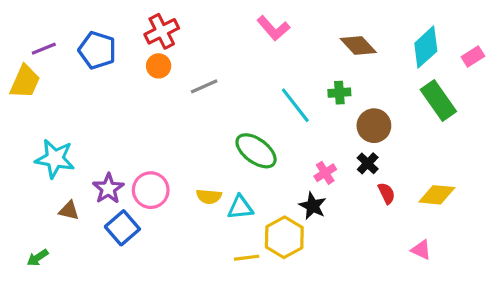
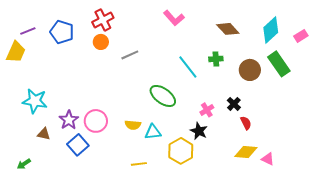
brown circle: (374, 126) -> (250, 70), moved
yellow diamond: (437, 195) -> (246, 152), moved
yellow line: (247, 258) -> (139, 164), moved

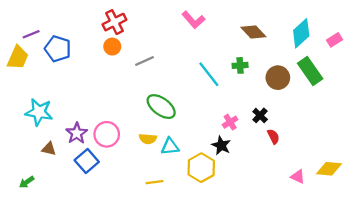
blue pentagon: (62, 32) -> (58, 49), moved
green ellipse: (163, 96) -> (161, 107), moved
yellow diamond: (246, 152) -> (329, 169), moved

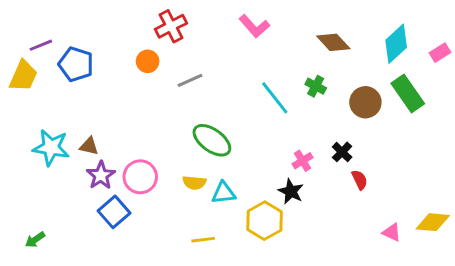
red cross: (114, 22) -> (171, 26), moved
green cross: (240, 65) -> (316, 86), turned 32
brown triangle: (49, 149) -> (89, 146), moved

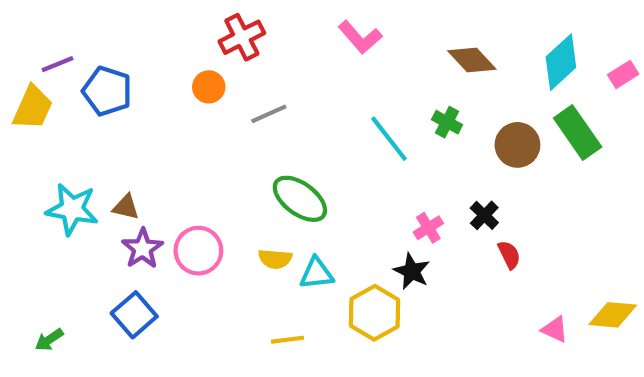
blue square: (114, 212) -> (134, 315), moved

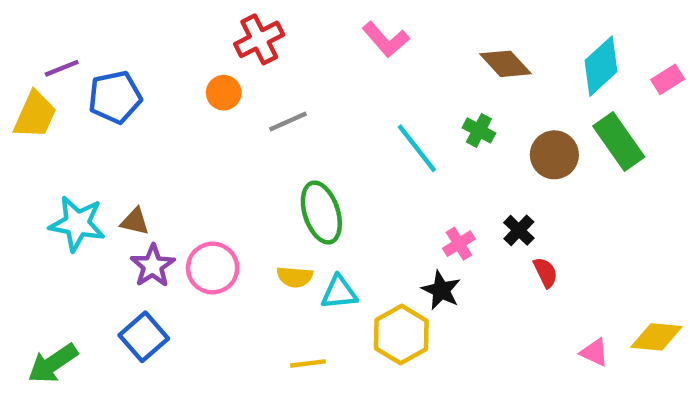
blue pentagon: (107, 91) -> (115, 97), turned -30
green ellipse: (300, 199) -> (321, 213), turned 36
green arrow: (49, 340) -> (53, 363), size x1.6

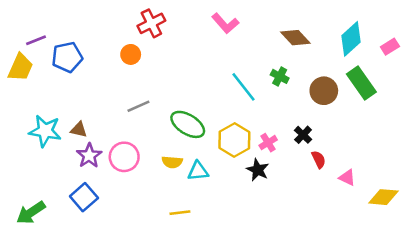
gray line: (288, 122) -> (138, 106), moved
green ellipse: (321, 213) -> (188, 124), turned -40
yellow hexagon: (401, 335) -> (234, 140), moved
pink triangle: (594, 352) -> (347, 178), moved

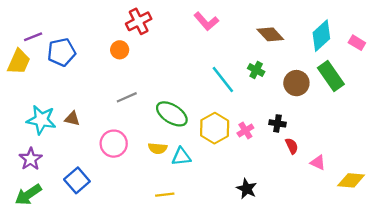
pink rectangle: (390, 47) -> (357, 43), turned 63
black cross: (303, 135) -> (277, 123), turned -35
purple star: (89, 156) -> (31, 159), moved
black star: (258, 170) -> (247, 189), moved

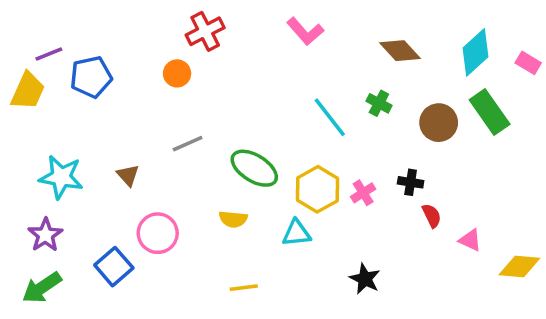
brown triangle: (72, 119) -> (128, 175), moved, turned 35
pink circle: (114, 144) -> (158, 233), moved
cyan triangle: (181, 157) -> (296, 233), moved

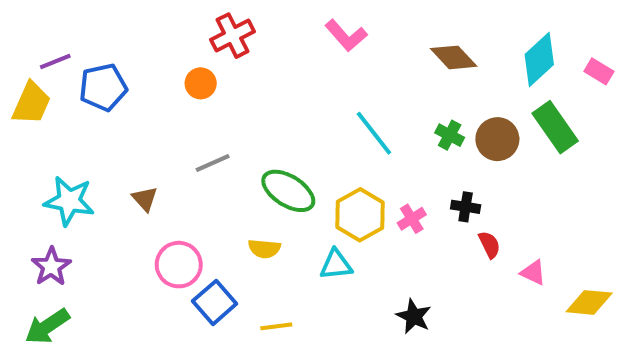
green cross: (379, 103) -> (450, 135), moved
blue square: (114, 267) -> (215, 302), moved

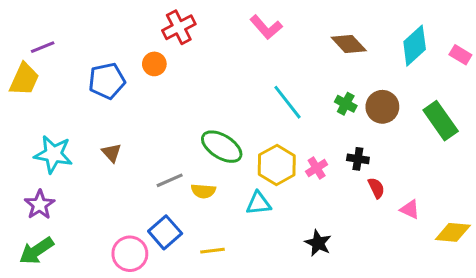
blue pentagon: (103, 87) -> (107, 81), moved
green rectangle: (555, 127) -> (441, 121), moved
gray line: (213, 163) -> (170, 180), moved
pink circle: (179, 265) -> (130, 254), moved

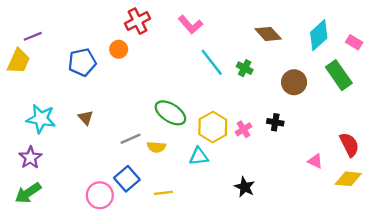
pink L-shape: (266, 27) -> (190, 25), moved
cyan line: (287, 102) -> (212, 62), moved
green cross: (346, 104) -> (245, 68), moved
green rectangle: (441, 121) -> (339, 75), moved
red semicircle: (376, 188) -> (349, 145), moved, size x1.5

